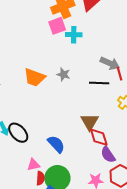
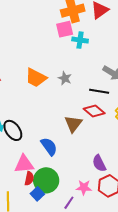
brown triangle: (90, 122) -> (73, 124), moved
red diamond: (99, 137) -> (94, 111), moved, turned -40
pink triangle: (33, 165) -> (24, 164), size x1.5

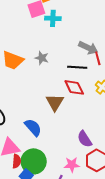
red diamond: (94, 111) -> (74, 87), turned 30

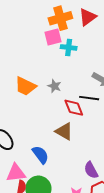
red diamond: (74, 87) -> (74, 108), moved
brown triangle: (55, 102) -> (64, 131), turned -36

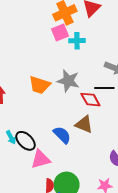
gray star: (54, 86) -> (68, 81), size x1.6
blue semicircle: (40, 155) -> (62, 135), moved
pink triangle: (16, 173) -> (41, 159), moved

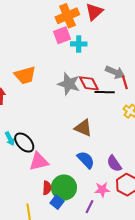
orange trapezoid: (40, 85) -> (25, 75), moved, turned -35
red diamond: (90, 100) -> (89, 83), moved
blue semicircle: (62, 135) -> (86, 160), moved

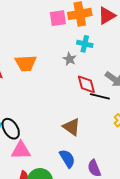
pink square: (62, 35) -> (58, 18), moved
gray star: (69, 84) -> (70, 59), moved, size x0.6

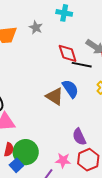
gray star: (70, 59) -> (36, 27), moved
blue semicircle: (67, 159) -> (70, 89), moved

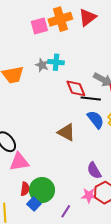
cyan cross: (64, 13) -> (56, 62), moved
blue semicircle: (70, 89) -> (96, 119), moved
pink star: (63, 160) -> (89, 195), moved

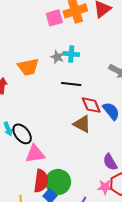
red diamond: (76, 88) -> (91, 105), moved
black line: (91, 98) -> (71, 84), moved
red semicircle: (25, 189) -> (41, 181), size x1.6

